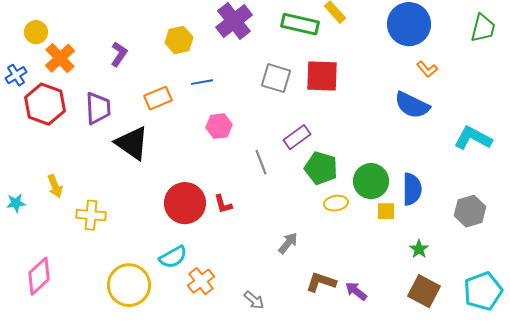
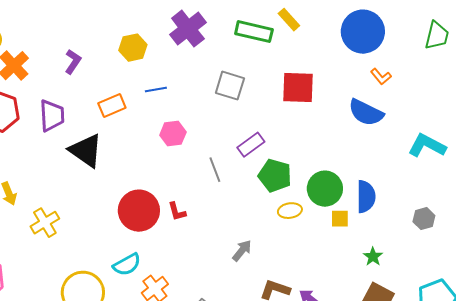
red square: (322, 76) -> (298, 88), moved
gray hexagon: (470, 211) -> (424, 219), size x0.7
yellow cross: (91, 215) -> (45, 223), turned -36

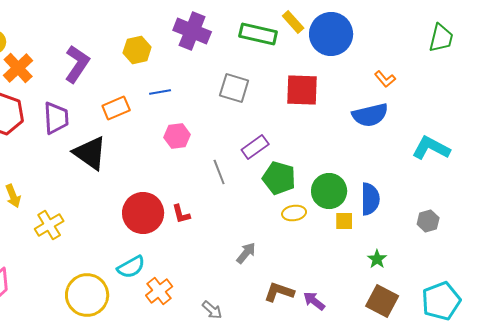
purple cross: (188, 29) -> (192, 31), turned -30
blue circle: (363, 32) -> (331, 34), moved
purple L-shape: (73, 62) -> (77, 64), size x1.5
blue semicircle: (366, 113) -> (370, 115), turned -39

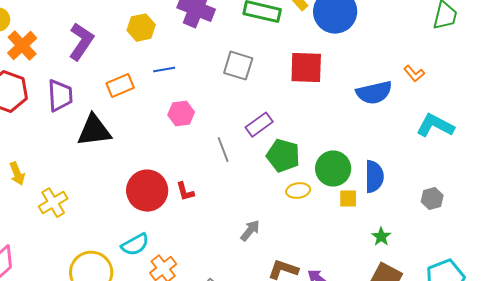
orange L-shape: (385, 79) -> (414, 74), moved
black triangle: (90, 153) -> (94, 131), turned -42

